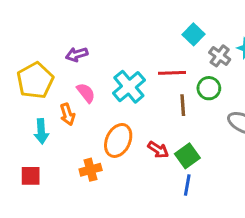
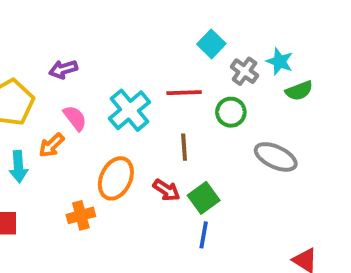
brown line: (183, 105) -> (184, 147), moved
orange arrow: (67, 114) -> (52, 145), turned 65

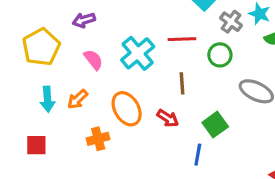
orange arrow: (52, 145) -> (78, 99), moved
orange ellipse: (116, 178) -> (127, 109), turned -56
green square: (204, 198) -> (215, 125), moved

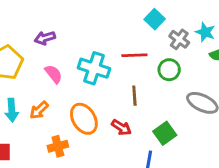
cyan cross: (138, 53) -> (94, 68), turned -32

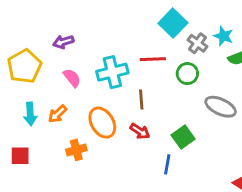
cyan square: (155, 19) -> (173, 23), size x1.4
cyan cross: (94, 68) -> (112, 72), turned -32
brown line: (134, 96) -> (141, 100), moved

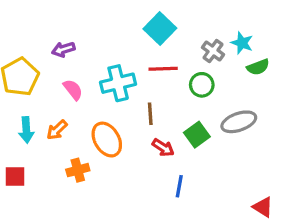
cyan square: (173, 23) -> (160, 28), moved
gray ellipse: (221, 107) -> (239, 122), turned -44
red arrow: (140, 131) -> (163, 148), moved
green square: (183, 137) -> (197, 135), moved

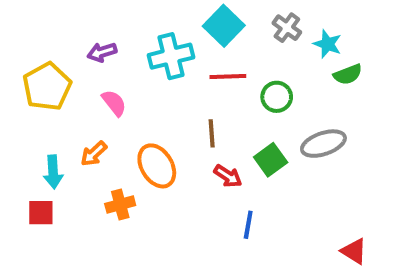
gray cross: (213, 51) -> (287, 28), moved
cyan cross: (118, 83) -> (171, 56), moved
cyan arrow: (26, 130) -> (53, 172), moved

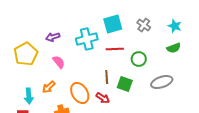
cyan square: (224, 26) -> (113, 24), turned 30
cyan star: (327, 44) -> (175, 26), moved
green square: (271, 160) -> (125, 84), moved, turned -35
red arrow: (228, 176) -> (103, 98), moved

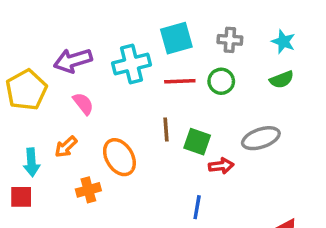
gray cross: (144, 25) -> (230, 40), turned -32
purple arrow: (53, 37) -> (73, 61), size x1.5
green circle: (139, 59) -> (221, 81), moved
red arrow: (103, 98) -> (221, 166), moved, turned -40

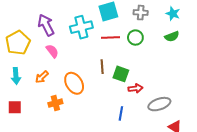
purple arrow: (73, 61) -> (46, 25), turned 80
gray ellipse: (261, 138) -> (159, 104), moved
cyan arrow: (31, 162) -> (16, 76), moved

